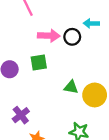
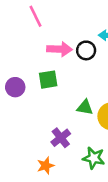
purple cross: (21, 115) -> (61, 138), moved

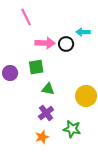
green triangle: (85, 107) -> (48, 89), moved
orange star: (46, 166) -> (42, 137), moved

